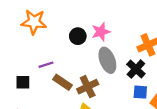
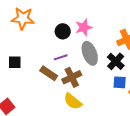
purple line: (46, 65) -> (61, 57), moved
black square: (23, 82) -> (15, 62), moved

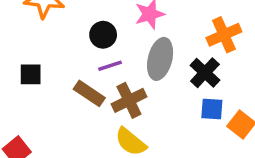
black circle: (63, 31) -> (103, 35), moved
gray ellipse: (90, 53) -> (160, 59), turned 35

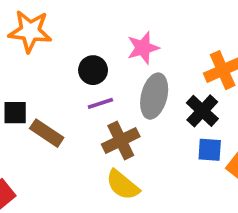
brown rectangle: (89, 93) -> (47, 133), moved

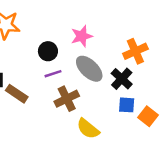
gray ellipse: (154, 96) -> (89, 69), turned -60
yellow semicircle: (123, 185) -> (88, 129), moved

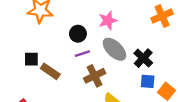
orange cross: (135, 51) -> (162, 16), moved

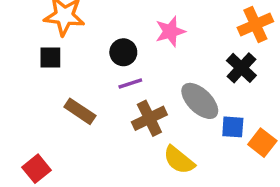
gray ellipse: (114, 49) -> (200, 101), moved
black cross: (143, 58) -> (241, 68), moved
black square: (31, 59) -> (50, 57), moved

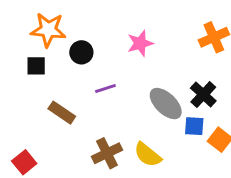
black circle: (123, 52) -> (81, 52), moved
black cross: (241, 68) -> (203, 94), moved
brown cross: (149, 118) -> (107, 153), moved

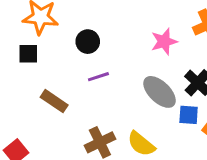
pink star: (140, 43) -> (164, 42), moved
black circle: (81, 52) -> (88, 42), moved

